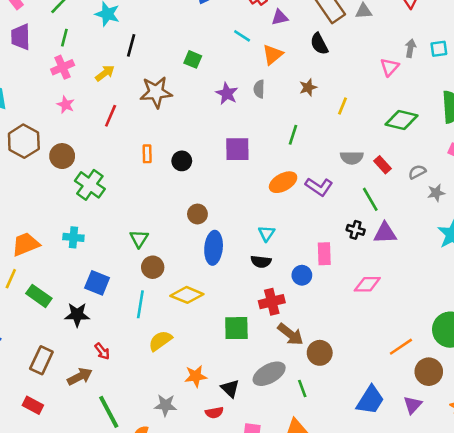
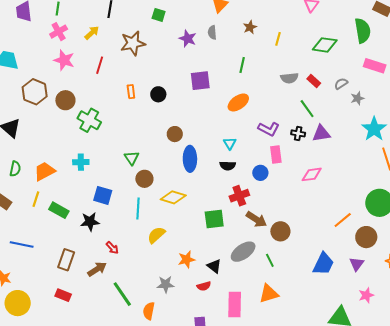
pink star: (66, 105) -> (64, 60), size x1.5
purple L-shape: (319, 187) -> (269, 129), moved

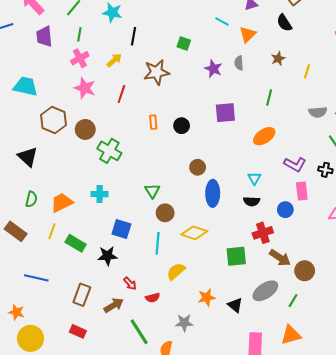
green line: (270, 260) -> (293, 301), turned 56
red semicircle: (204, 286) -> (153, 298), moved

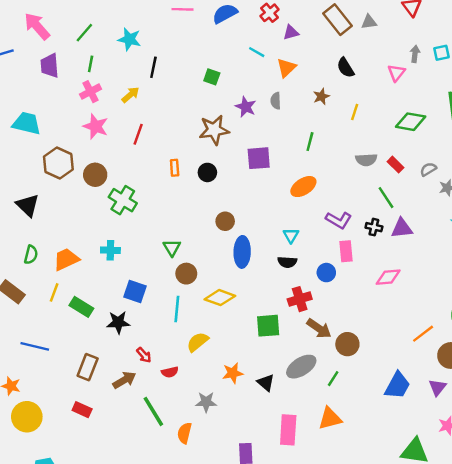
black semicircle: (284, 23) -> (346, 68), moved
brown star: (156, 72) -> (214, 130), moved

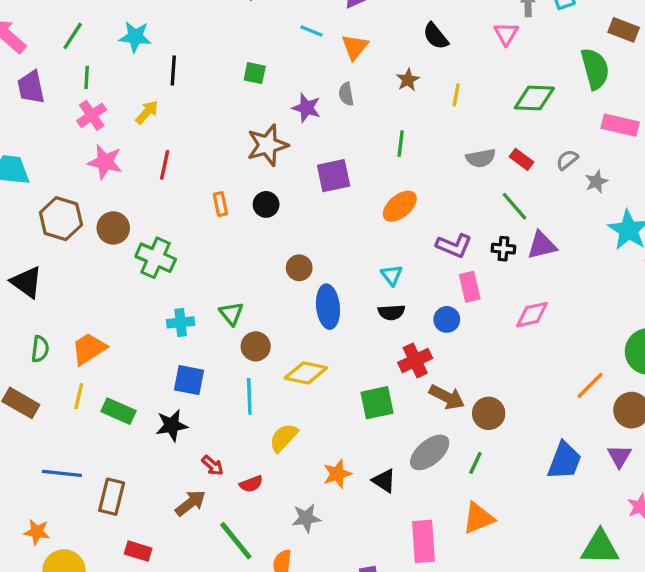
cyan cross: (110, 250) -> (181, 322), moved
brown rectangle: (88, 367) -> (112, 497), moved

